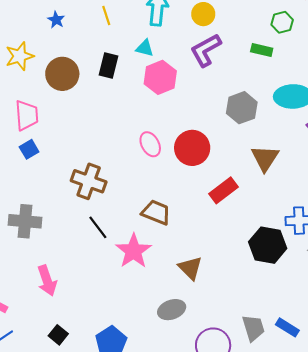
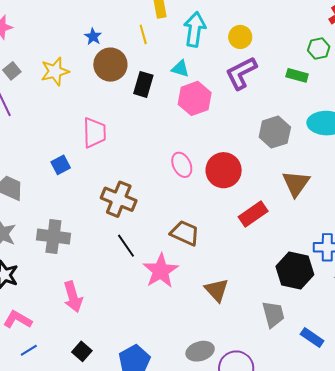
brown circle: (62, 74) -> (110, 65), moved
pink trapezoid: (27, 115) -> (94, 133), moved
gray ellipse: (172, 310) -> (200, 351), moved
blue rectangle: (287, 327) -> (312, 338), moved
gray trapezoid: (253, 328) -> (273, 314), moved

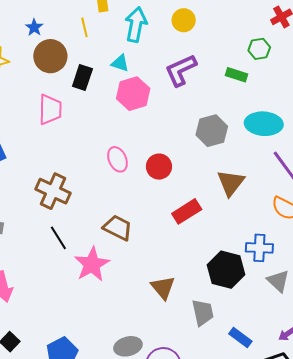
yellow circle: (240, 37) -> (184, 20), moved
pink trapezoid: (94, 133) -> (50, 109), moved
red circle: (224, 170) -> (159, 167), size x0.7
brown triangle: (217, 290) -> (163, 288), moved

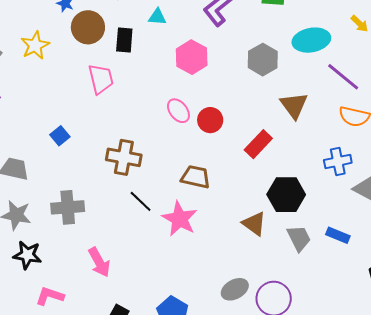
pink hexagon: (133, 94) -> (192, 57), moved
red circle: (159, 167) -> (210, 120), moved
black hexagon: (226, 270) -> (286, 195), moved
blue rectangle: (240, 337) -> (338, 235), moved

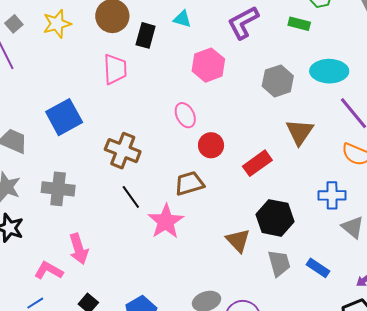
red circle: (210, 120) -> (211, 145), moved
blue square: (60, 136) -> (64, 117), size x1.8
brown trapezoid: (196, 177) -> (189, 183), turned -40
pink L-shape: (50, 296) -> (49, 271), moved

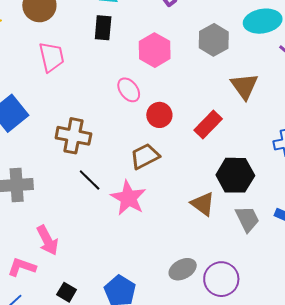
black rectangle: (146, 35) -> (103, 28), moved
pink hexagon: (208, 65) -> (155, 50), moved

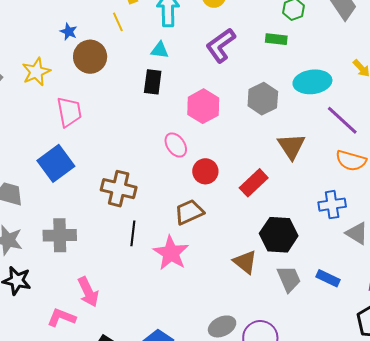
pink trapezoid: (52, 57) -> (69, 112), moved
black line: (90, 180) -> (133, 233), turned 50

